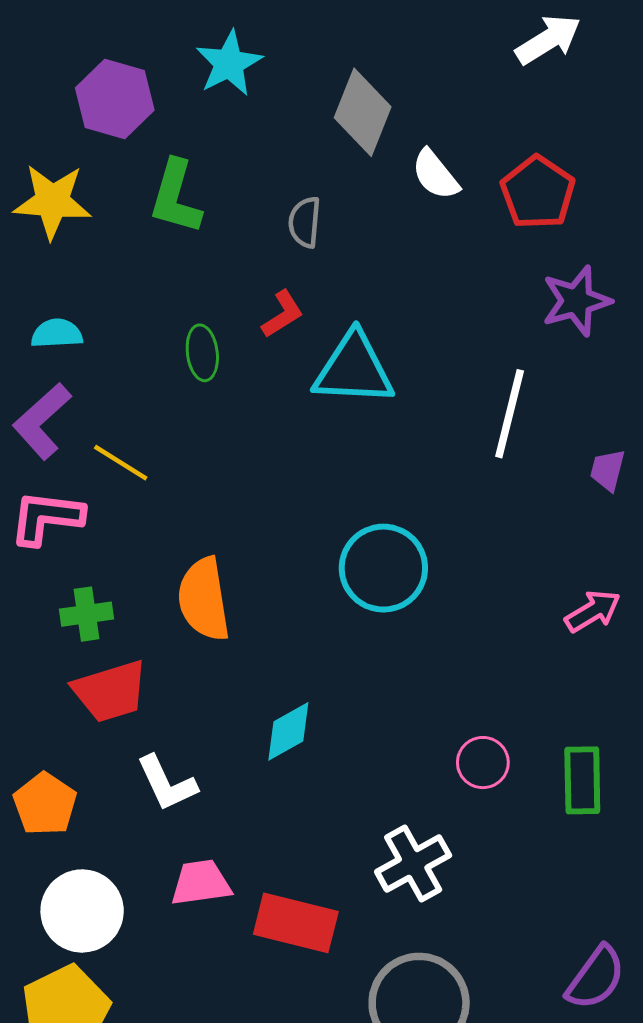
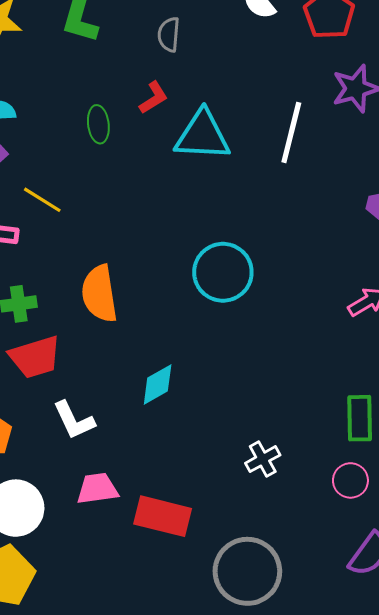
white line: (510, 414) -> (291, 132), moved
pink circle: (483, 763) -> (350, 480), moved
white cross: (413, 863) -> (263, 459), moved, size x0.7

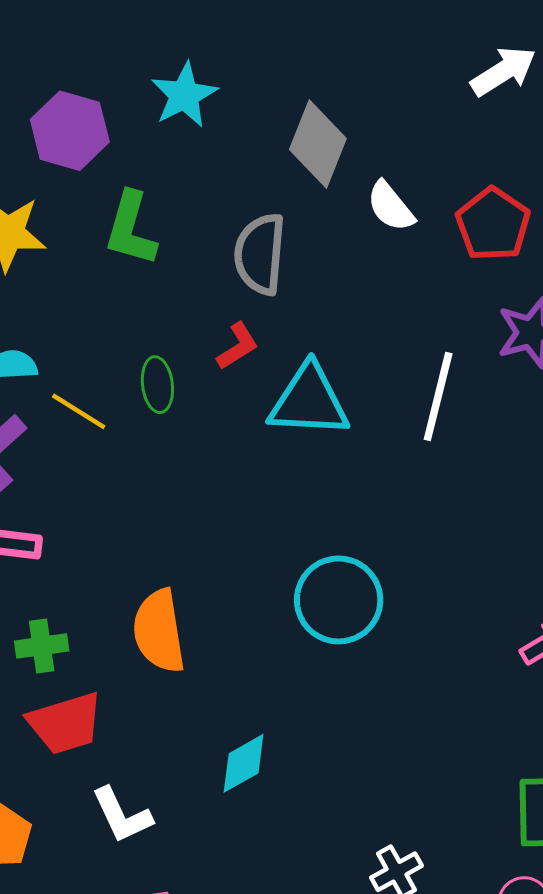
gray semicircle: (169, 34) -> (260, 254), size x1.6
yellow line: (42, 200) -> (79, 411), moved

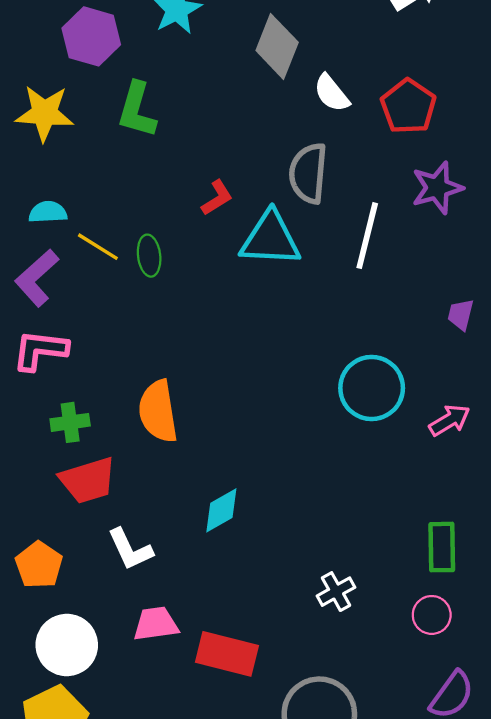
gray semicircle: (260, 254) -> (308, 173), moved
green ellipse: (157, 385) -> (149, 256), moved
cyan circle: (339, 600) -> (372, 388), moved

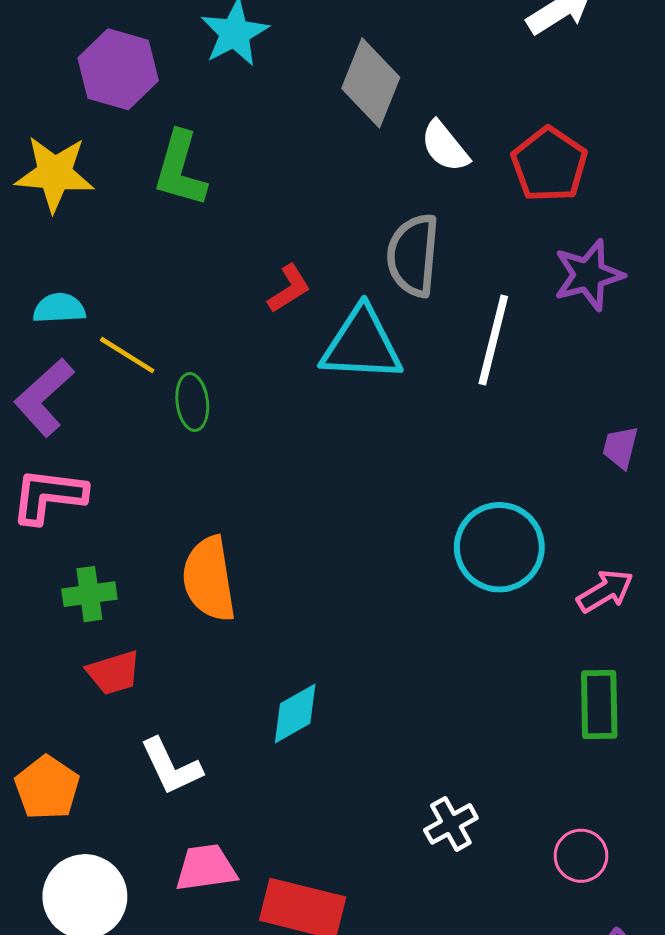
green ellipse: (149, 256) -> (192, 402), moved
red trapezoid: (88, 480) -> (114, 673), size x0.7
green rectangle: (442, 547) -> (599, 704), moved

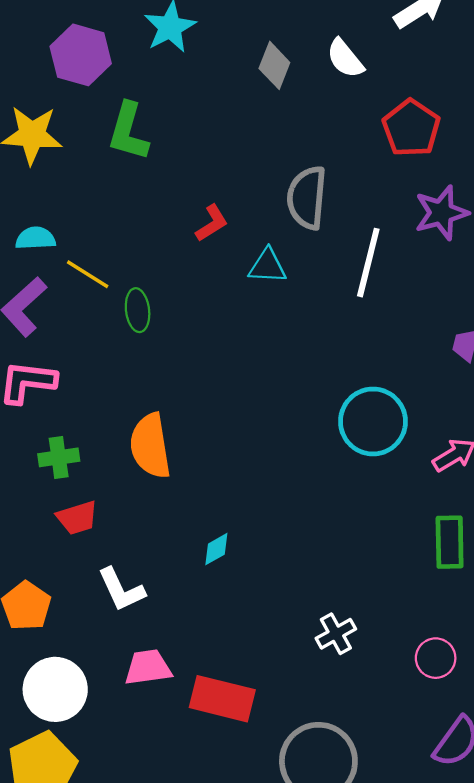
gray diamond: (371, 83) -> (274, 65), size x0.7
white semicircle: (445, 146) -> (345, 58), moved
cyan triangle: (362, 345) -> (267, 266), size x0.6
cyan diamond: (295, 714) -> (216, 549), size x0.7

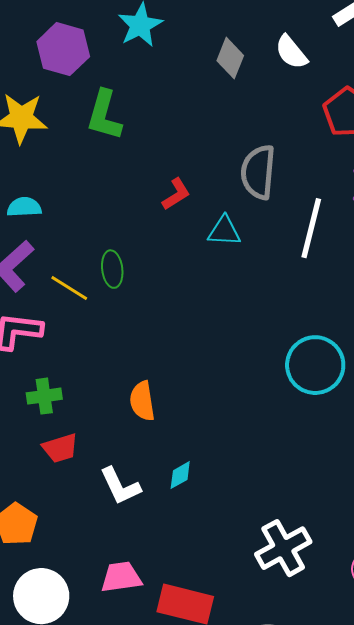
yellow line: (88, 274) -> (69, 288), moved
orange semicircle: (150, 446) -> (142, 401), moved, size x0.7
white L-shape: (121, 590) -> (120, 486), moved
white cross: (336, 634) -> (283, 548), size x1.6

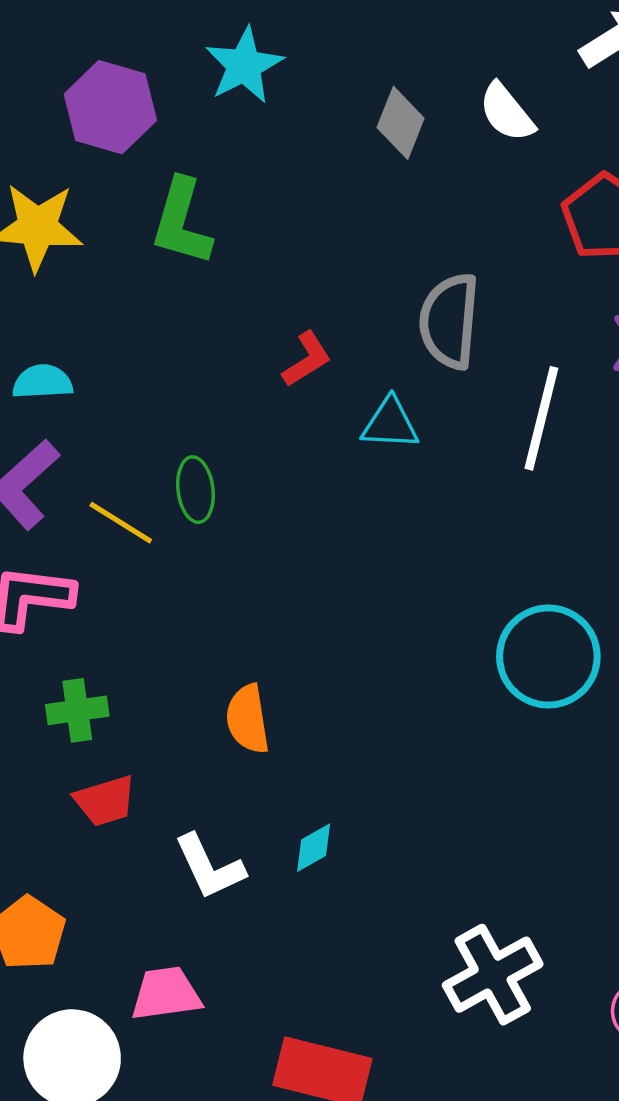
pink trapezoid: (121, 577) -> (166, 994), moved

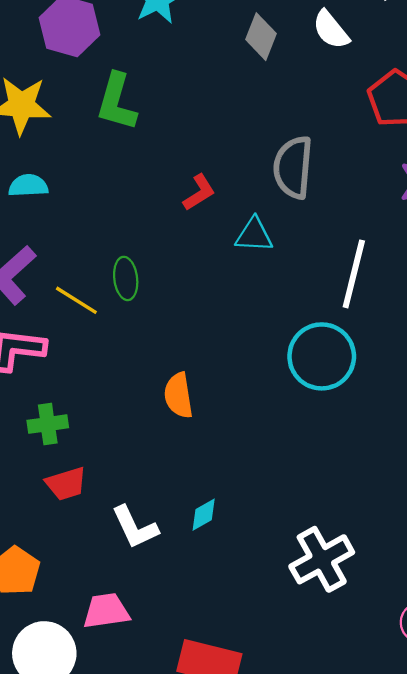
cyan semicircle: (43, 382) -> (28, 186), moved
white line: (541, 418) -> (354, 274), moved
cyan circle: (548, 656) -> (322, 356), moved
orange semicircle: (248, 719) -> (178, 395), moved
white cross: (493, 975) -> (322, 559), moved

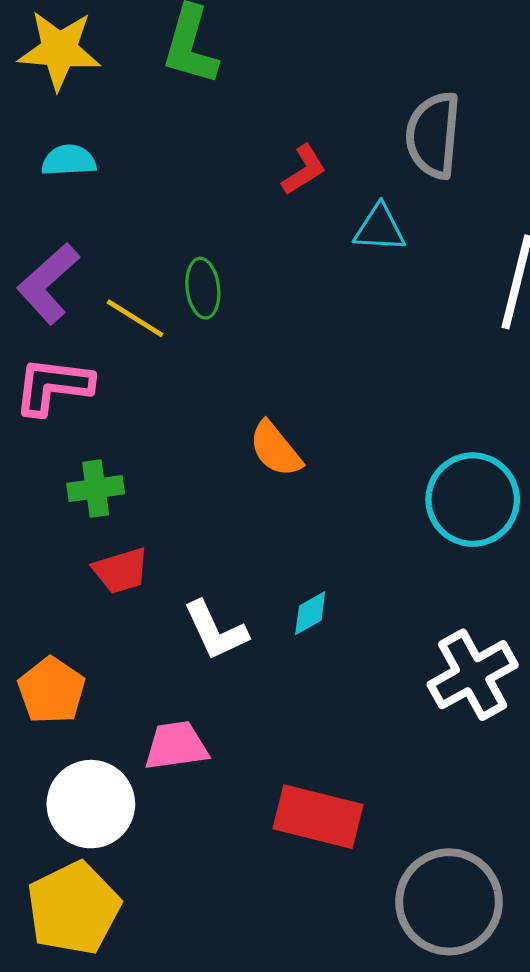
cyan circle: (322, 356) -> (473, 500), moved
orange semicircle: (178, 395) -> (275, 449), turned -30

